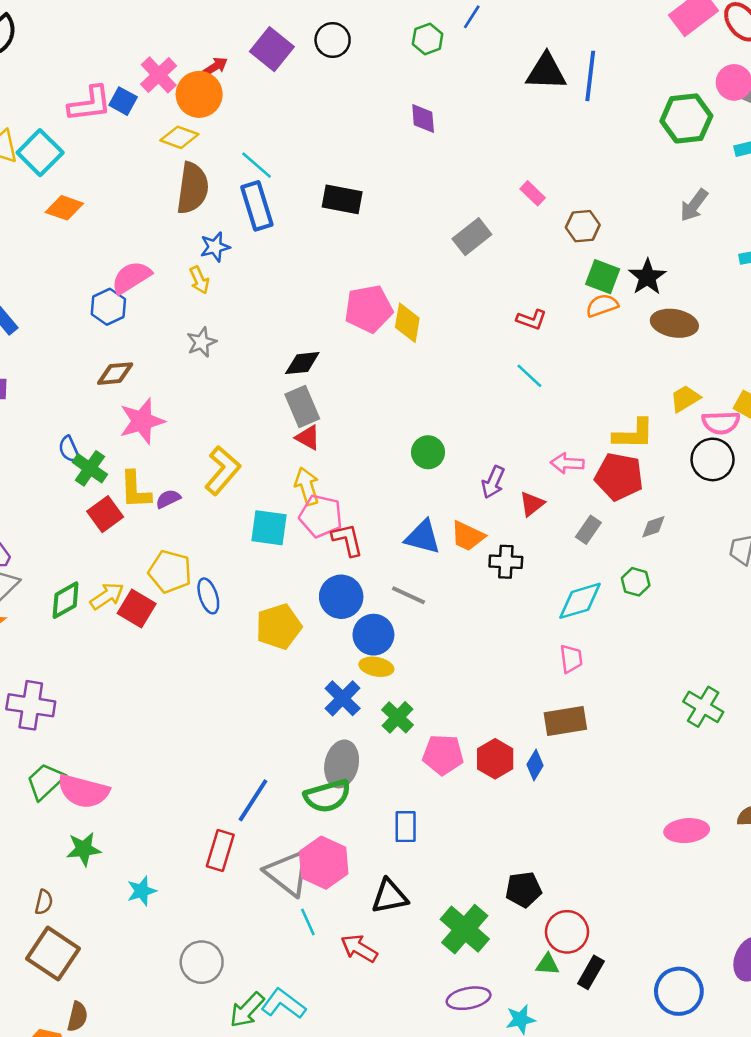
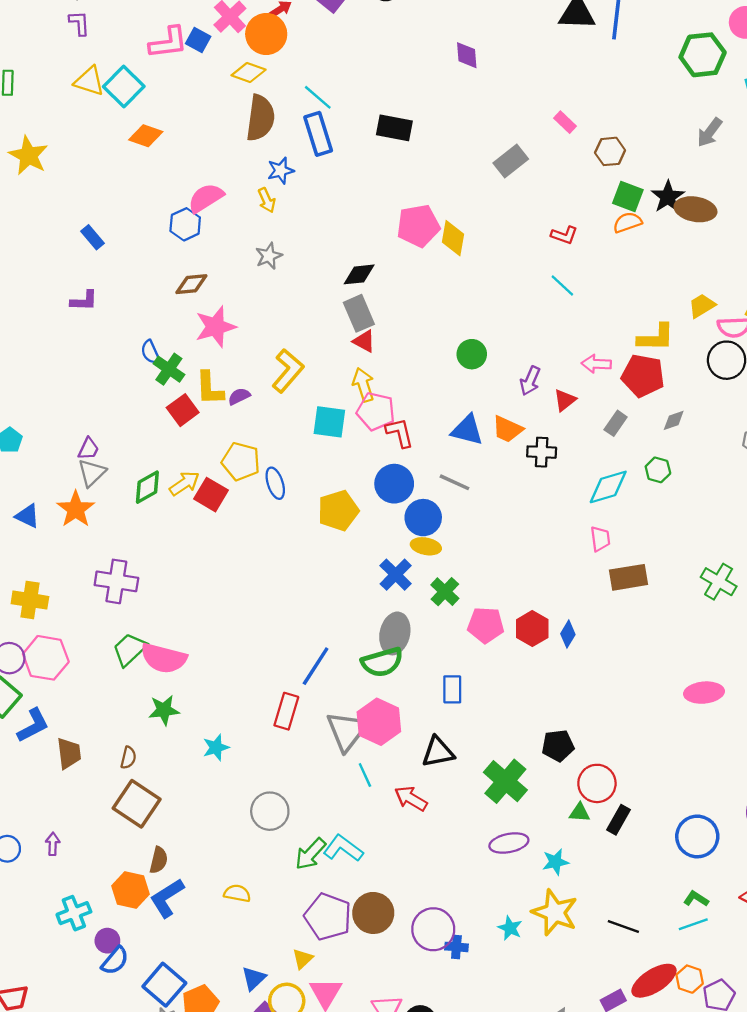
brown ellipse: (674, 323) -> (695, 209), moved
brown rectangle: (565, 721) -> (629, 577), moved
gray triangle: (288, 873) -> (347, 731), turned 30

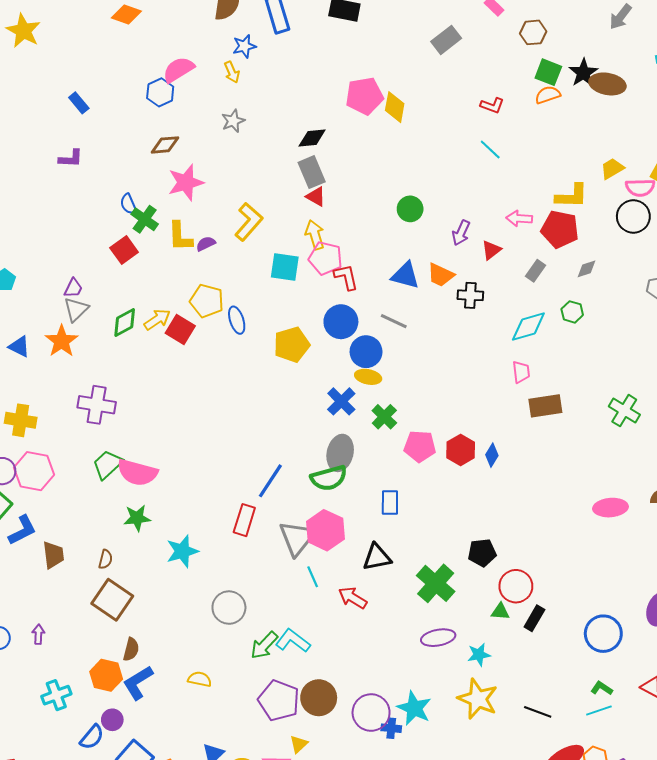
red square: (183, 410) -> (124, 250), moved
cyan star: (216, 748) -> (182, 551), size x1.4
cyan star: (510, 928) -> (414, 708), moved, size x1.6
purple circle: (107, 941) -> (112, 720), moved
yellow triangle: (303, 959) -> (299, 744), moved

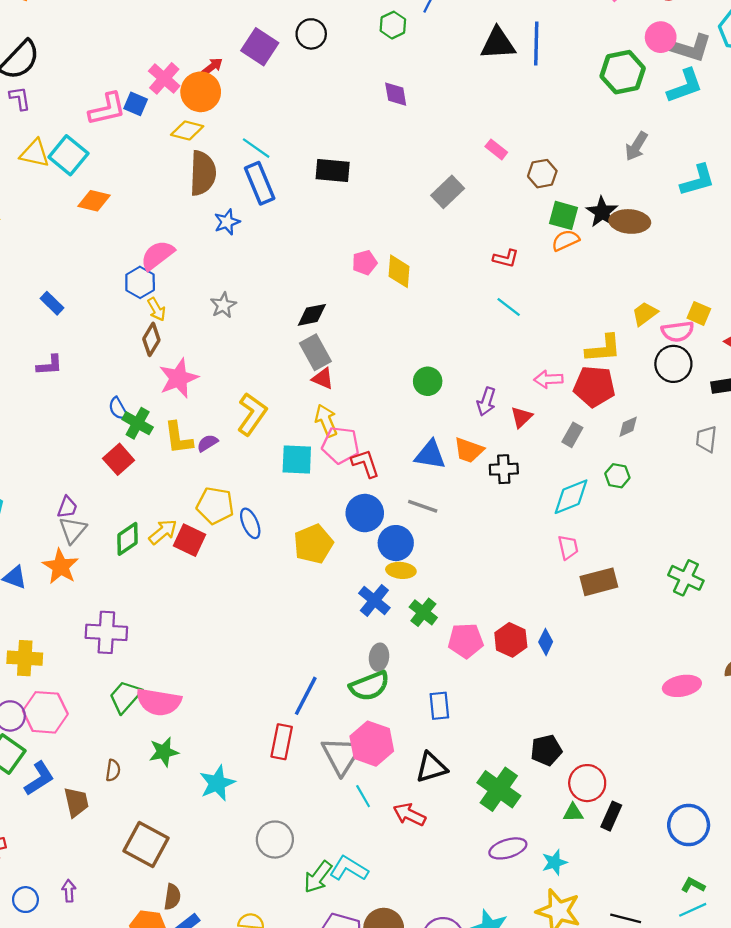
yellow arrow: (232, 72) -> (157, 309), moved
pink pentagon: (364, 96) -> (365, 263), size x0.6
brown diamond: (165, 145) -> (151, 339), turned -48
gray ellipse: (340, 453) -> (379, 657), size x0.7
brown semicircle: (105, 559) -> (113, 770), moved

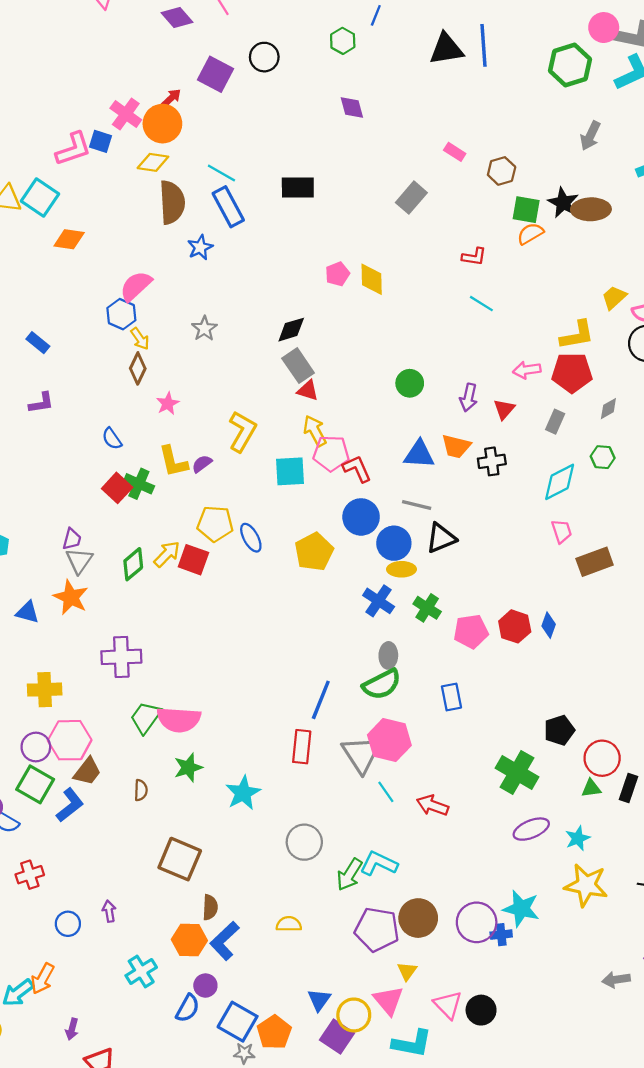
pink star: (179, 378) -> (168, 404), size x0.6
green cross: (138, 423) -> (139, 484), moved
black triangle: (431, 767) -> (441, 538), moved
brown trapezoid: (76, 802) -> (87, 771), moved, turned 56

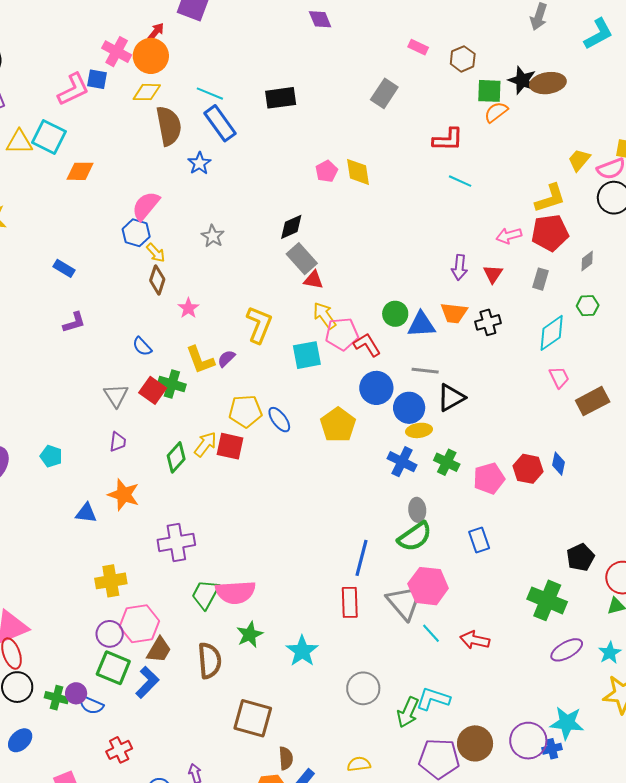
red L-shape: (474, 257) -> (448, 140), size x1.4
green circle: (410, 383) -> (395, 314), moved
gray triangle: (79, 561) -> (116, 395), moved
brown semicircle: (141, 790) -> (209, 661), size x1.8

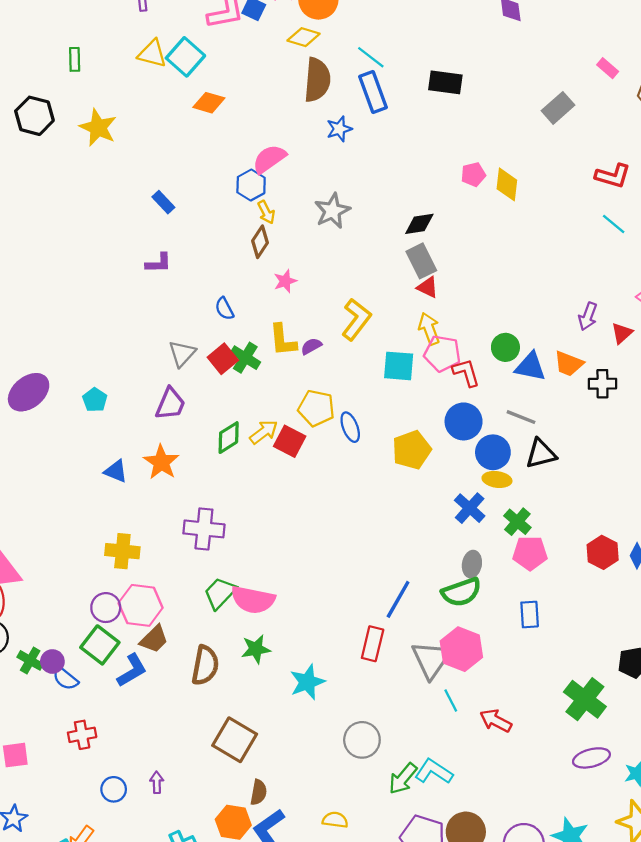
gray star: (213, 236) -> (332, 211), size x1.4
purple trapezoid: (118, 442) -> (170, 404), size x1.5
pink pentagon: (489, 478) -> (530, 553), moved

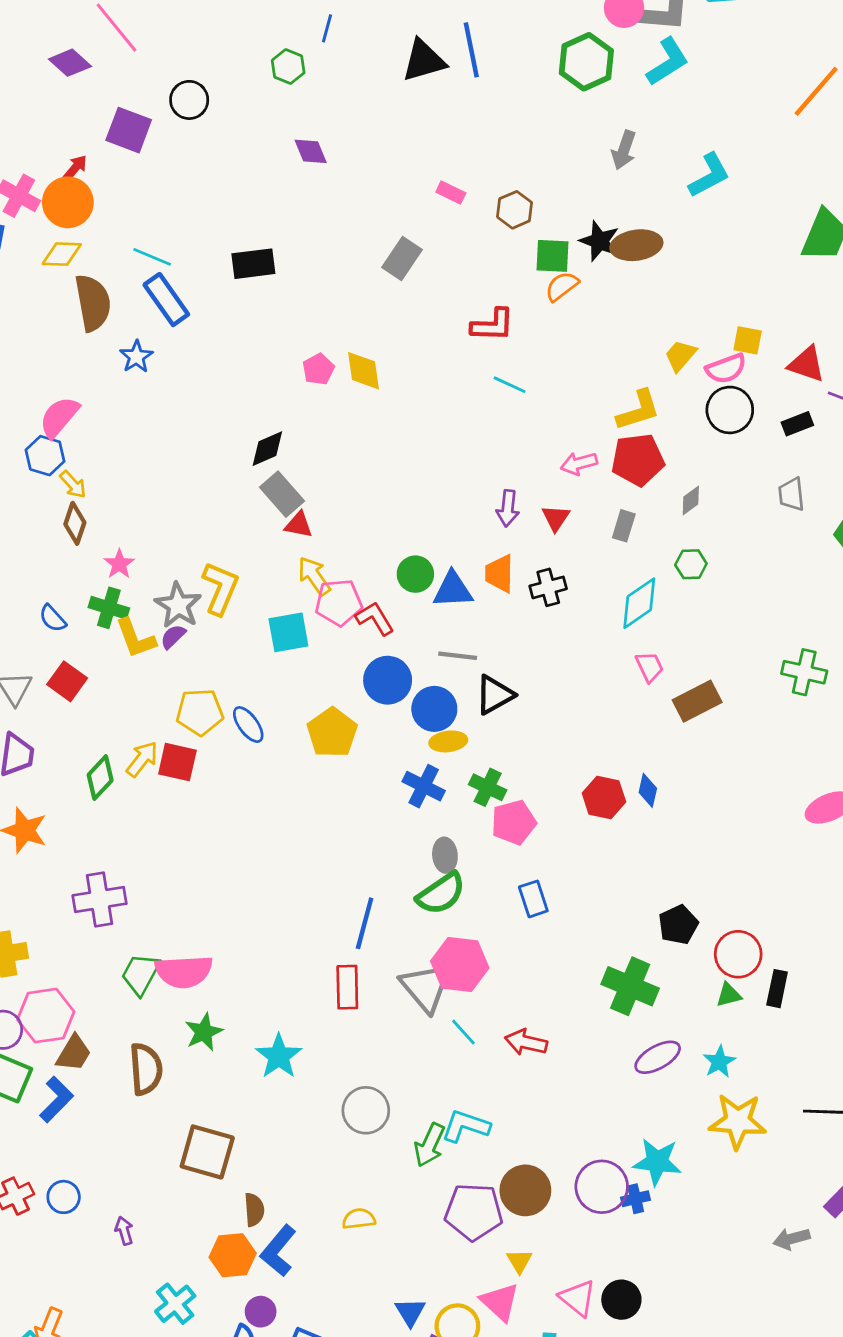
gray star: (332, 211) -> (178, 605), moved
green cross: (245, 358) -> (109, 608), moved
orange trapezoid: (569, 364) -> (499, 574), turned 84
blue circle: (114, 789) -> (64, 1197), moved

